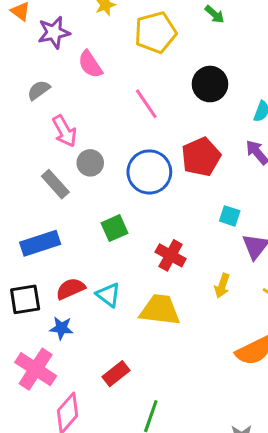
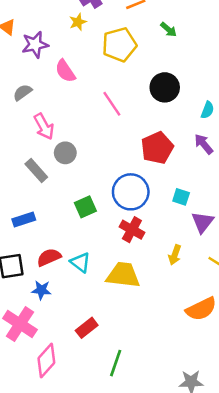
blue circle: (149, 172) -> (131, 192), moved
blue rectangle: (40, 243) -> (24, 220), size x0.7

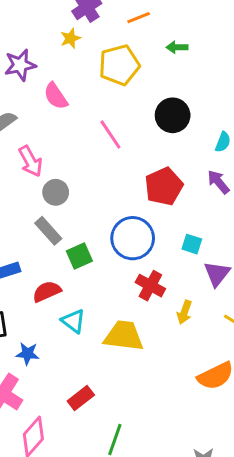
green arrow: (168, 30) -> (177, 47), turned 138
gray rectangle: (36, 170) -> (48, 231), moved
red cross: (132, 230) -> (150, 286), moved
red semicircle: (49, 257) -> (47, 291), moved

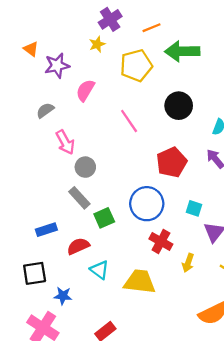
green arrow: (177, 47) -> (182, 51), size x2.0
pink semicircle: (56, 96) -> (85, 90), turned 65

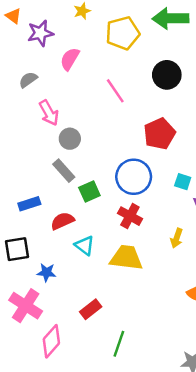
red cross: (161, 241) -> (130, 216), moved

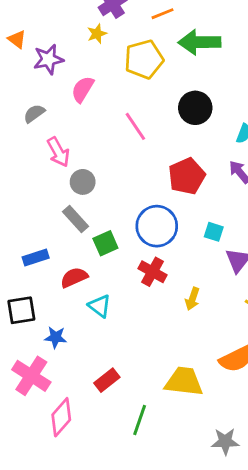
yellow arrow: (177, 238) -> (192, 299), moved
yellow trapezoid: (126, 258) -> (184, 382), moved

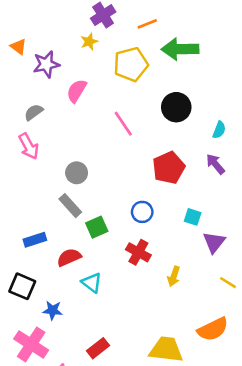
pink arrow: (58, 152) -> (29, 146), moved
blue circle: (157, 226) -> (142, 212), size x0.6
black square: (21, 310) -> (22, 286), turned 32

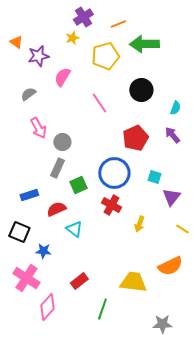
pink arrow: (29, 146) -> (38, 128), moved
gray rectangle: (70, 206) -> (57, 168), turned 66
blue circle: (142, 212) -> (114, 173), size x1.8

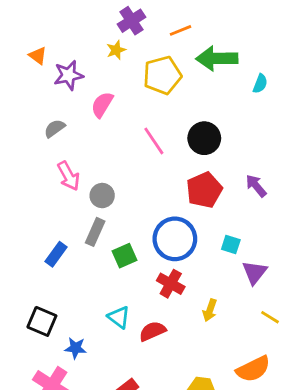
black circle: (141, 90) -> (204, 138), moved
cyan semicircle: (175, 108) -> (260, 84), moved
blue rectangle: (29, 195) -> (56, 254), moved, turned -36
red semicircle: (56, 209) -> (152, 331), moved

